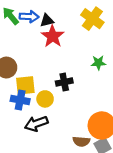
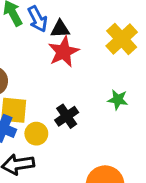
blue arrow: (29, 17) -> (37, 19), turned 48
black cross: (64, 82) -> (67, 116), turned -35

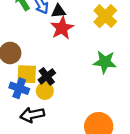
green star: (118, 100) -> (105, 62), size x1.5
black cross: (67, 116) -> (47, 76), moved

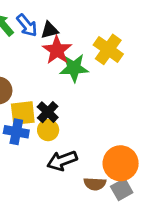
yellow cross: (105, 16) -> (108, 49), moved
green star: (105, 62) -> (74, 68), moved
black arrow: (32, 115) -> (62, 161), moved

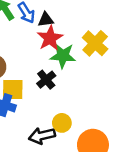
black cross: (48, 112) -> (46, 80), moved
yellow circle: (48, 130) -> (62, 123), moved

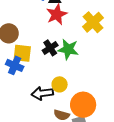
green star: (63, 56) -> (68, 49), moved

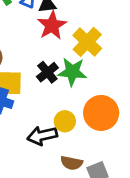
yellow cross: (93, 22) -> (87, 42), moved
orange circle: (83, 105) -> (101, 113), moved

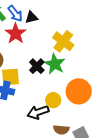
red star: (52, 25) -> (16, 33), moved
green star: (72, 72) -> (55, 64), turned 30

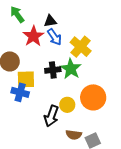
blue arrow: (15, 13) -> (54, 37), moved
black cross: (37, 66) -> (53, 70), turned 35
black arrow: (38, 112) -> (51, 116), turned -55

